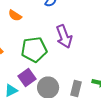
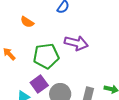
purple arrow: (64, 36) -> (76, 43), turned -55

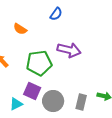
purple square: (39, 84) -> (32, 91), turned -30

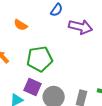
purple arrow: (69, 50) -> (81, 27), moved

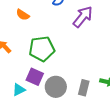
purple arrow: (81, 27) -> (83, 17), turned -65

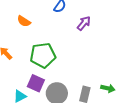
purple arrow: (83, 17) -> (84, 23), size x0.7

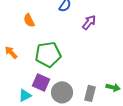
orange semicircle: (24, 21) -> (29, 20), turned 32

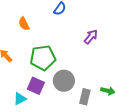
purple arrow: (89, 22) -> (91, 37), moved
gray circle: (62, 92) -> (64, 81), moved

